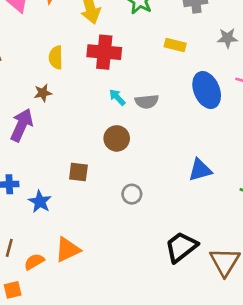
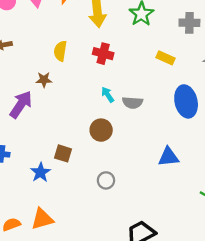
red cross: (104, 52) -> (103, 54), size x0.7
blue triangle: (200, 170) -> (168, 157), moved
blue star: (40, 202) -> (40, 172), moved

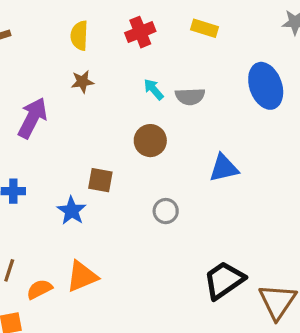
red cross: (103, 54) -> (140, 32), turned -30
yellow rectangle: (165, 58) -> (204, 28), moved
brown star: (44, 80) -> (82, 82), moved
blue triangle: (168, 157) -> (224, 168), moved

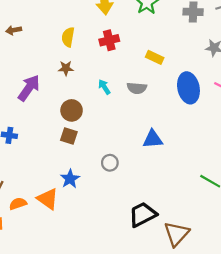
yellow rectangle: (204, 28) -> (155, 57), moved
cyan arrow: (154, 89) -> (104, 87), moved
brown circle: (150, 141) -> (72, 110), moved
blue star: (72, 211) -> (70, 179), moved
orange triangle: (82, 276) -> (48, 199), turned 50

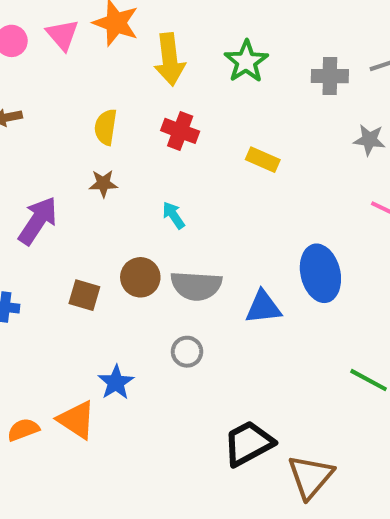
red cross: (109, 40) -> (180, 131), turned 36
gray semicircle: (137, 88) -> (196, 286), moved, size x1.4
blue ellipse: (188, 88) -> (320, 273), moved
brown circle: (72, 110) -> (140, 277), moved
brown square: (69, 136) -> (84, 295), moved

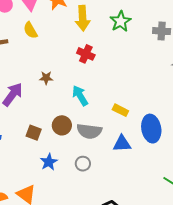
yellow semicircle: (106, 127) -> (30, 30), moved, turned -42
yellow rectangle: (263, 160) -> (120, 110), moved
cyan arrow: (173, 215) -> (80, 96), size x1.5
blue star: (116, 382) -> (49, 162), moved

